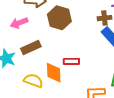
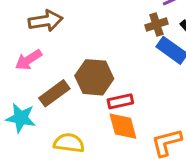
brown hexagon: (59, 18) -> (94, 77), moved
orange diamond: (54, 73) -> (123, 126), moved

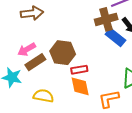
brown cross: (156, 24) -> (106, 19), size x1.5
pink arrow: (28, 60) -> (27, 49), moved

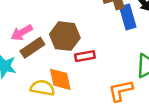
blue rectangle: (115, 37) -> (128, 17), turned 36
orange diamond: (80, 86) -> (60, 79), moved

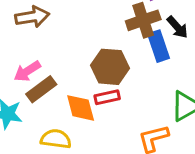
brown hexagon: (65, 36) -> (110, 67), moved
orange diamond: (60, 79) -> (81, 108), moved

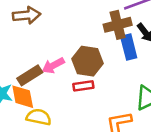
pink arrow: (27, 71) -> (53, 66), moved
orange diamond: (81, 108) -> (23, 97), moved

